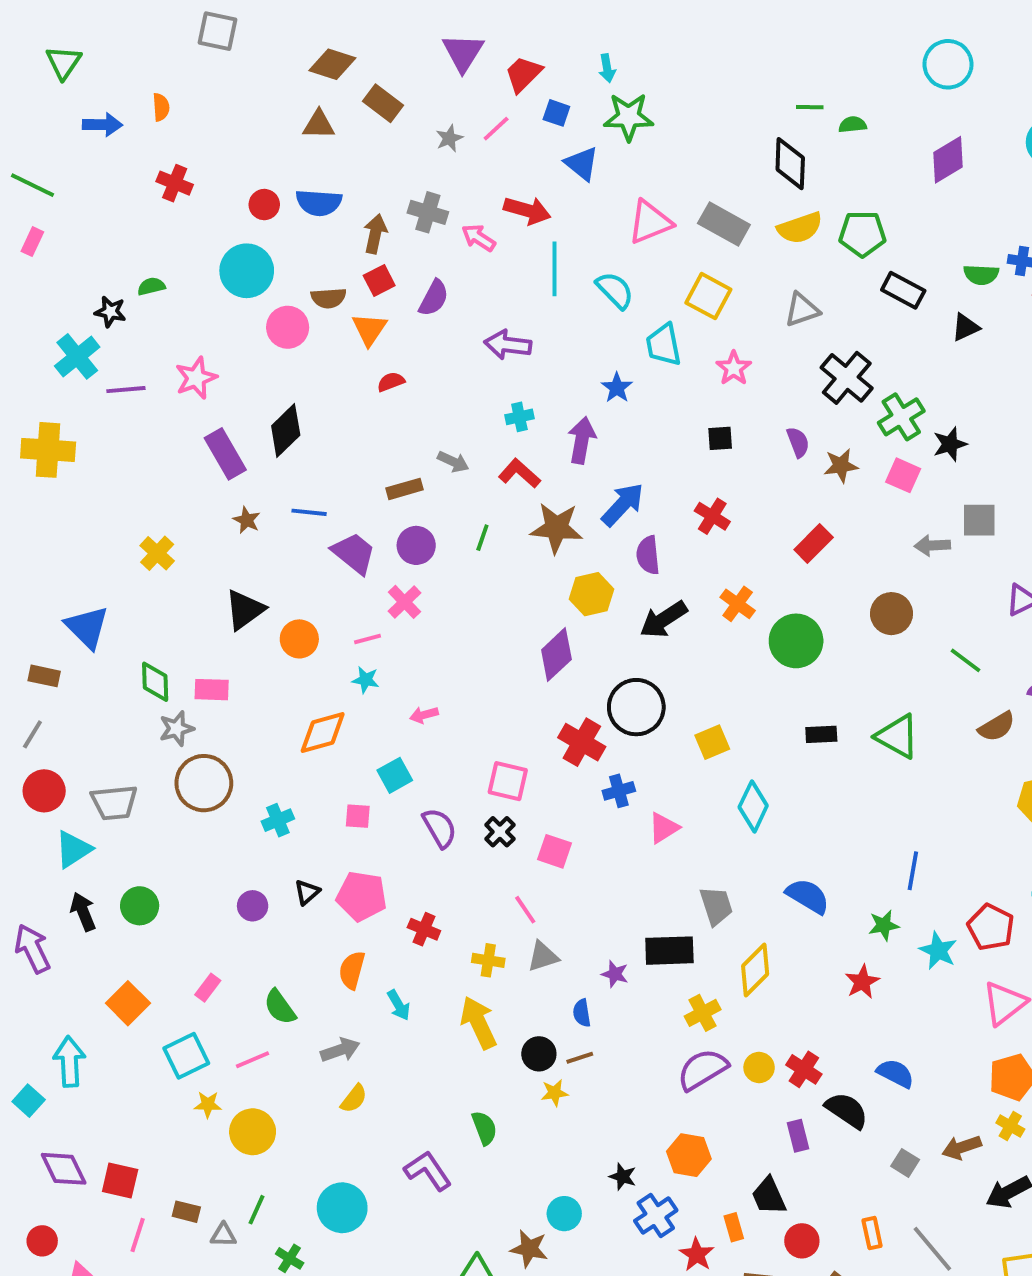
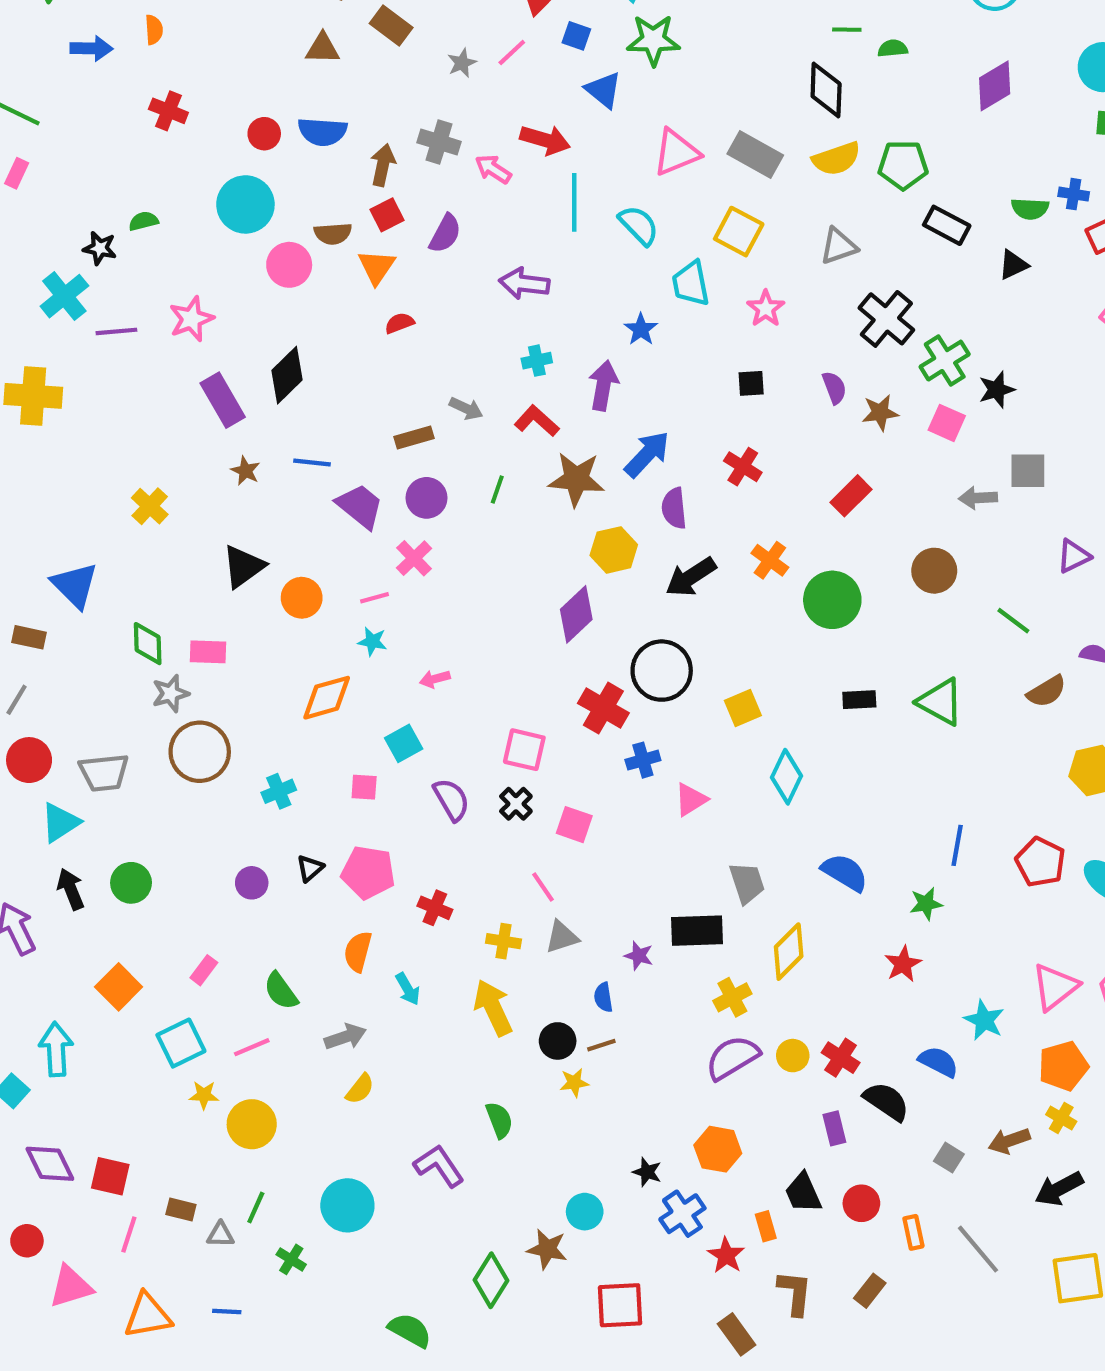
red pentagon: (991, 927) -> (1040, 862), moved
cyan star: (938, 951) -> (984, 1020), moved
red circle: (802, 1241) -> (861, 1203), moved

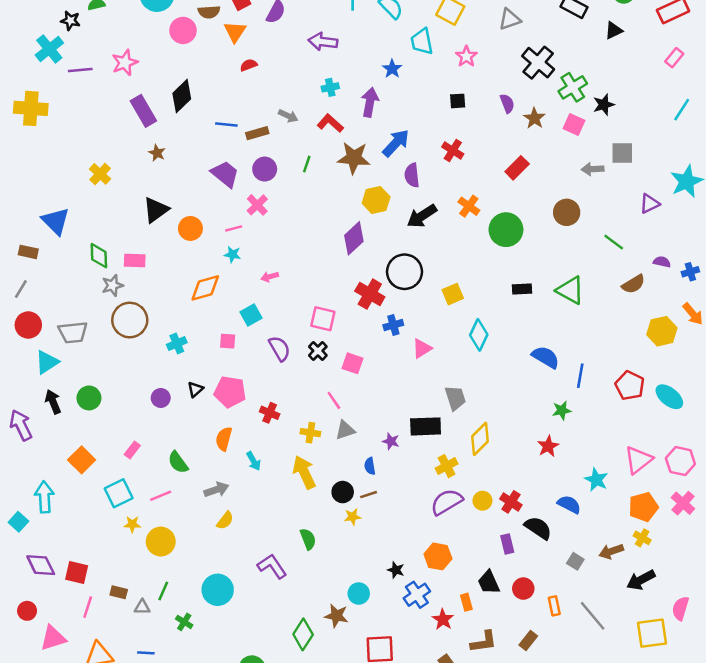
brown star: (880, 413) -> (534, 118), turned -30
blue line: (312, 462) -> (226, 124), moved
blue semicircle: (845, 872) -> (546, 357), moved
brown L-shape: (795, 1293) -> (484, 642), turned 76

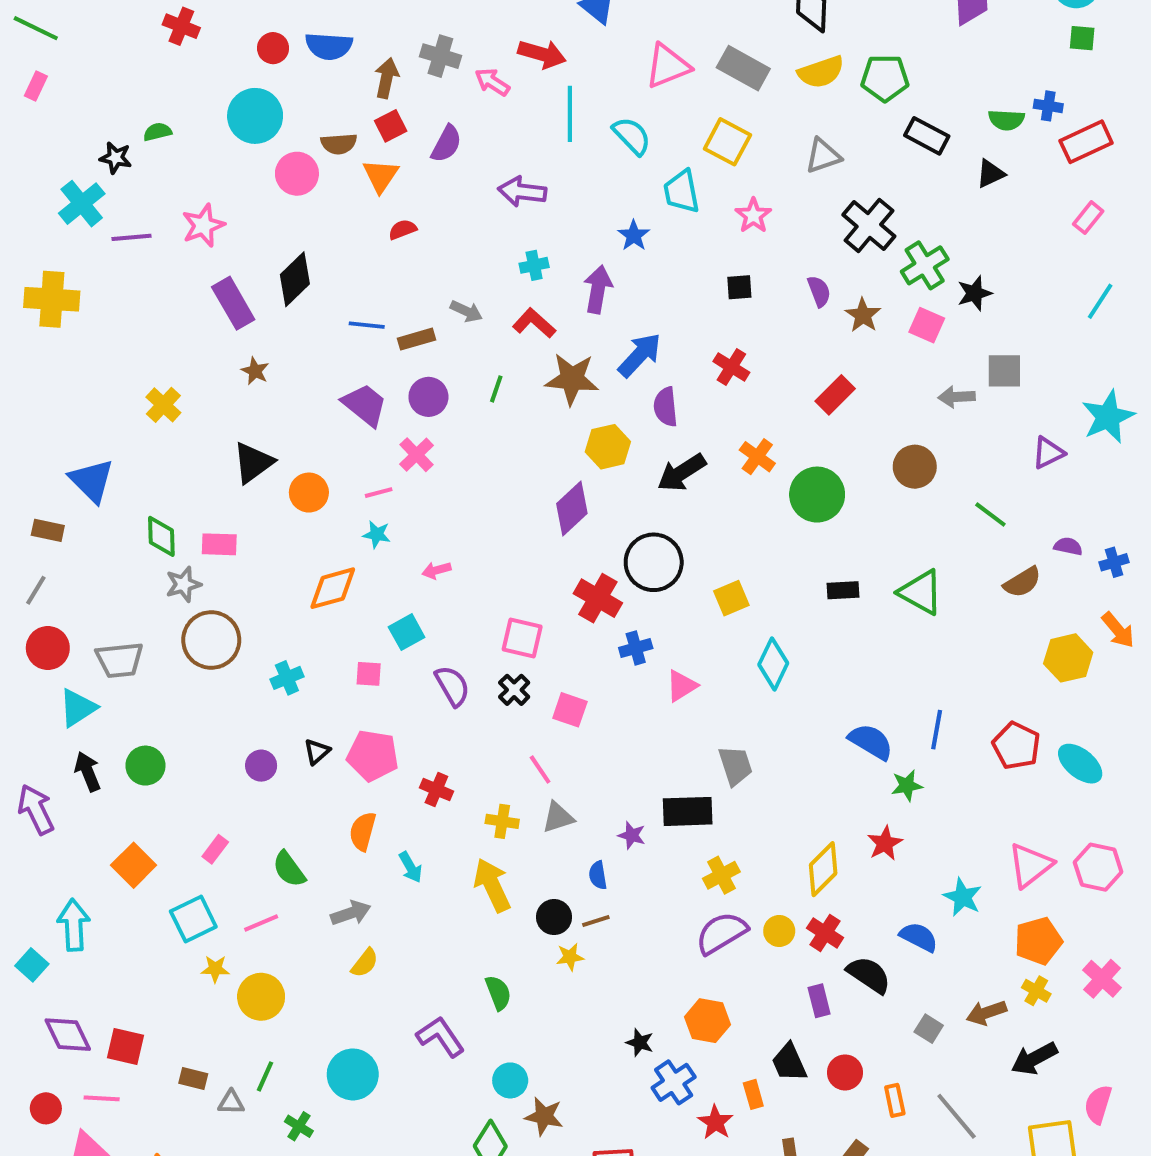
blue semicircle: (546, 357) -> (871, 742), moved
yellow diamond: (480, 439) -> (823, 869), moved
pink cross: (683, 503) -> (1102, 979), moved
cyan circle: (359, 594) -> (510, 1080), moved
pink line: (88, 607) -> (102, 1098), moved, turned 75

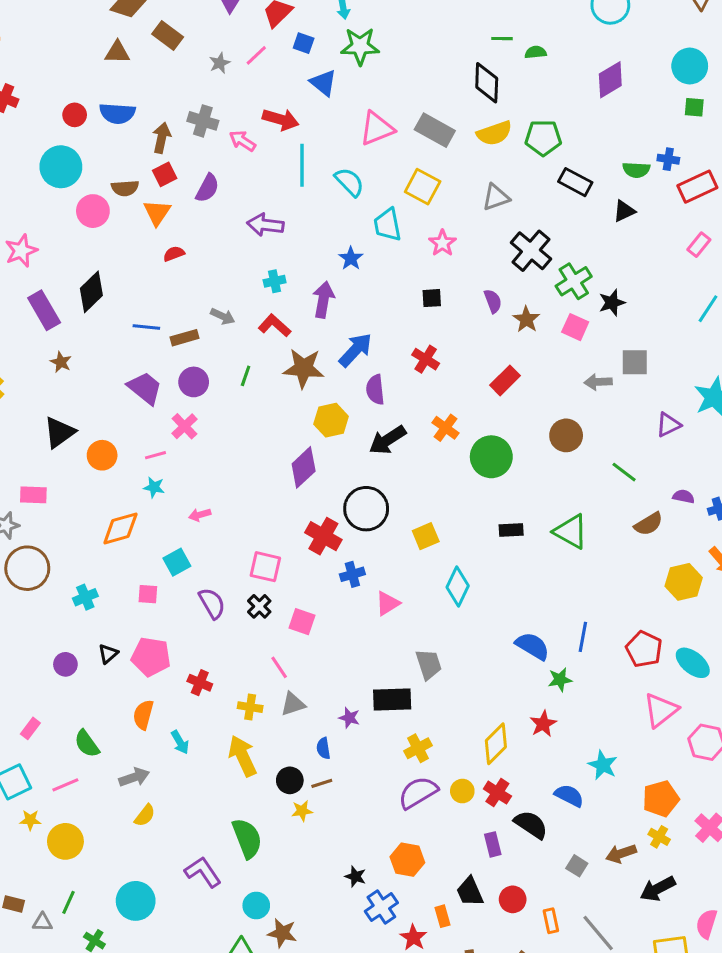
pink triangle: (1030, 865) -> (661, 710), moved
green semicircle: (498, 993) -> (247, 838), size x1.5

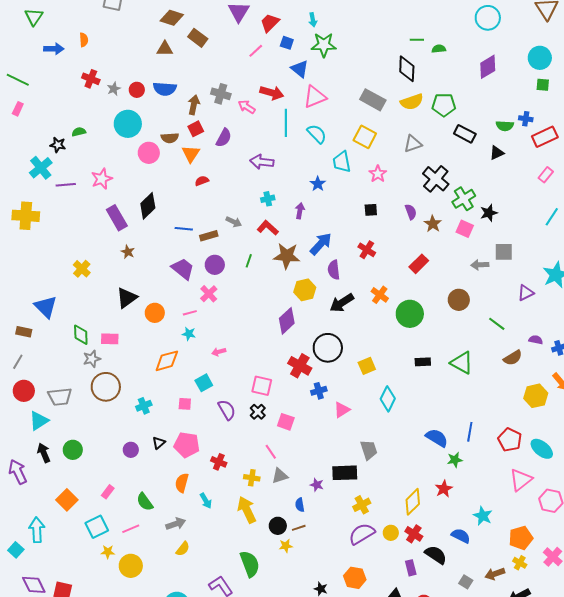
gray star: (220, 63) -> (114, 89), moved
pink triangle: (377, 129) -> (315, 97), moved
purple arrow: (323, 300) -> (300, 211), size x0.7

